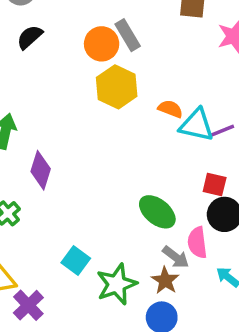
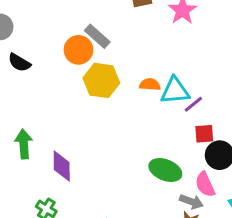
black semicircle: (30, 37) -> (19, 63), turned -90
purple line: (222, 131) -> (193, 104), moved

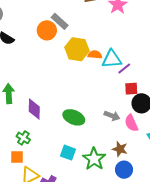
yellow hexagon: (101, 80) -> (77, 49), moved
green ellipse: (165, 170) -> (74, 117), moved
gray arrow: (191, 202) -> (112, 116), moved

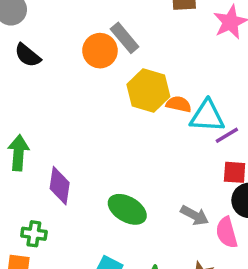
green cross: (23, 138) -> (34, 234), turned -32

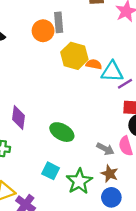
gray rectangle: (125, 38) -> (59, 22), turned 36
gray arrow: (195, 215) -> (105, 149), moved

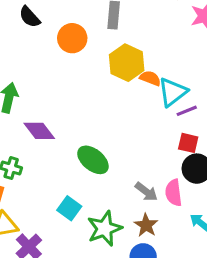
orange circle: (43, 31) -> (72, 38), moved
cyan triangle: (112, 72) -> (173, 92), turned -50
purple diamond: (18, 117) -> (39, 131), turned -55

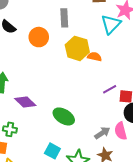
cyan triangle: (173, 92) -> (111, 24), moved
purple line: (187, 111) -> (110, 89), moved
gray arrow: (146, 192) -> (102, 133), turned -63

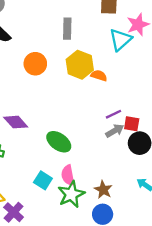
orange circle: (39, 37) -> (35, 64), moved
pink semicircle: (121, 131) -> (68, 175), moved
gray arrow: (102, 133) -> (115, 131), moved

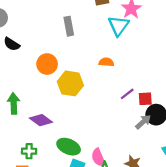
yellow hexagon: (80, 65) -> (70, 83), moved
gray arrow: (115, 131) -> (143, 122), moved
green ellipse: (59, 142) -> (69, 147), moved

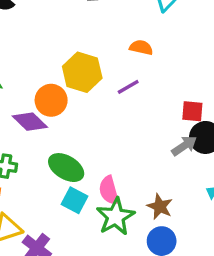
orange circle: (47, 64) -> (51, 100), moved
purple line: (127, 94) -> (128, 87), moved

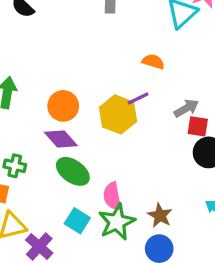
yellow hexagon: (82, 72) -> (118, 114), moved
purple diamond: (30, 122) -> (61, 139), moved
gray arrow: (184, 146) -> (186, 108), moved
cyan square: (74, 200) -> (77, 221), moved

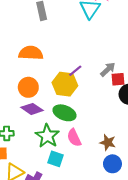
orange semicircle: (153, 62) -> (31, 53), moved, size x1.6
green ellipse: (73, 171) -> (64, 113), moved
green star: (117, 222) -> (47, 136), moved

